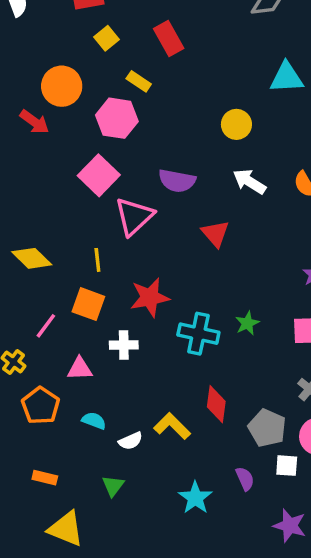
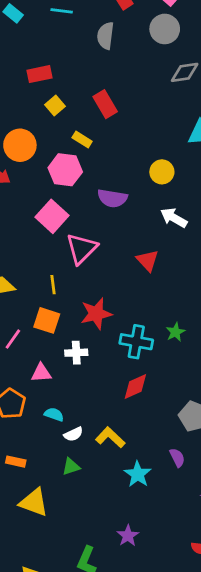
purple semicircle: (177, 181) -> (112, 198), moved
red diamond: (216, 404) -> (135, 387), moved, turned 60
yellow L-shape: (172, 426) -> (110, 437), moved
white semicircle: (131, 441) -> (73, 434), moved
green triangle: (113, 486) -> (71, 467), turned 36

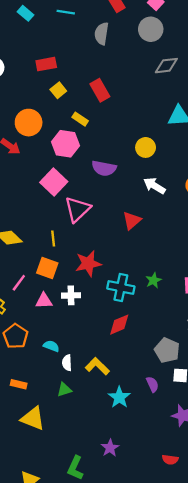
red triangle: (147, 260) -> (132, 221), turned 30
pink triangle: (41, 373) -> (44, 301), moved
white semicircle: (73, 434) -> (67, 363), turned 112

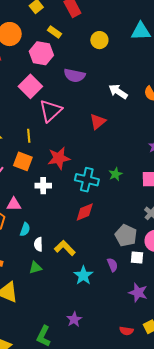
yellow circle: (146, 147) -> (99, 40), moved
pink triangle: (44, 301) -> (14, 204), moved
cyan semicircle: (51, 346) -> (25, 229), turned 88

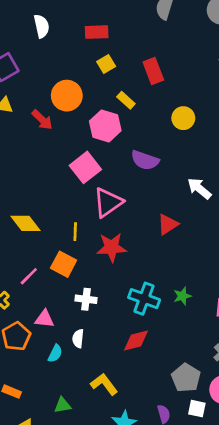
red star: (59, 158) -> (112, 247), moved
white semicircle: (38, 244) -> (78, 338), moved

